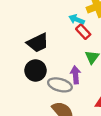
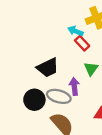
black trapezoid: (38, 43) -> (48, 68), moved
black circle: (36, 70) -> (34, 100), moved

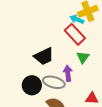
cyan arrow: (75, 31) -> (77, 19), moved
red rectangle: (82, 43) -> (75, 34), size x1.5

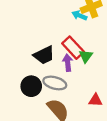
red rectangle: (75, 34) -> (73, 48), moved
purple arrow: (68, 73) -> (68, 63), moved

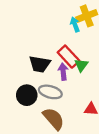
cyan arrow: (79, 15) -> (75, 24), turned 48
black trapezoid: (44, 55) -> (40, 64), turned 35

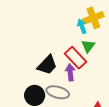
black trapezoid: (40, 64) -> (47, 65), turned -55
green triangle: (81, 65) -> (88, 46), moved

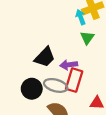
red rectangle: (76, 58) -> (74, 80), moved, turned 60
purple arrow: (70, 72) -> (69, 65), turned -91

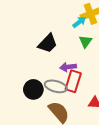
cyan arrow: (81, 17) -> (79, 22), turned 72
black trapezoid: (45, 57) -> (48, 43), moved

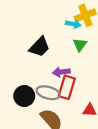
cyan arrow: (79, 22) -> (73, 24), turned 48

